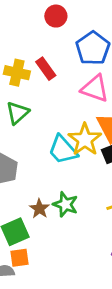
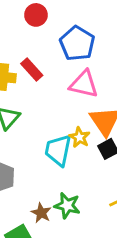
yellow star: (85, 140) -> (80, 137), size x0.6
cyan trapezoid: (63, 150) -> (58, 150), turned 60

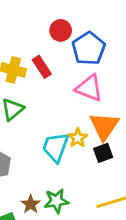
red circle: (36, 15) -> (61, 30), moved
green star: (67, 206) -> (56, 201), turned -30

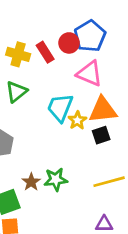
red circle: (61, 30) -> (69, 43), moved
orange triangle: (104, 126) -> (103, 110), turned 48
cyan trapezoid: (56, 147) -> (60, 108), moved

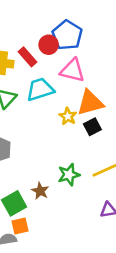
cyan trapezoid: (60, 108) -> (40, 89), moved, turned 60
green star: (56, 179) -> (69, 175), moved
brown star: (31, 182) -> (40, 191), moved

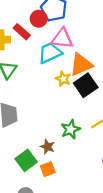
cyan trapezoid: (40, 89) -> (50, 53), moved
black square: (92, 127) -> (86, 85), size x1.5
orange square: (20, 226) -> (48, 169), moved

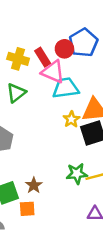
pink triangle: (62, 38) -> (53, 72), moved
green star: (70, 129) -> (77, 174), moved

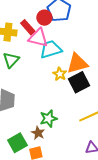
green star: (77, 174) -> (48, 118), moved

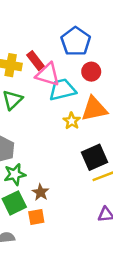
red circle: (44, 18) -> (91, 72), moved
black square: (79, 82) -> (95, 157), moved
green star: (48, 118) -> (15, 174), moved

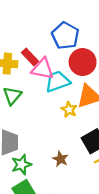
red circle: (91, 72) -> (83, 62), size x1.5
brown star: (40, 192) -> (60, 159), moved

